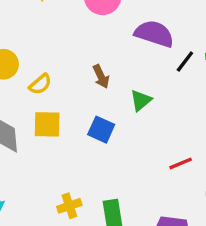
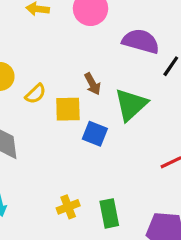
green triangle: (141, 100) -> (131, 105), size x1.6
yellow square: (47, 124) -> (68, 109), moved

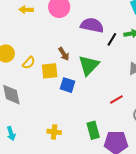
yellow cross: (68, 207) -> (54, 132), turned 32
green rectangle: (109, 213) -> (93, 130), moved

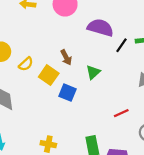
green triangle: (89, 65) -> (93, 72), size x0.6
yellow square: (50, 71) -> (49, 75), turned 36

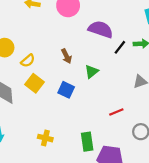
yellow square: (49, 75) -> (34, 83), moved

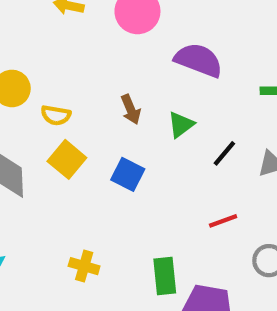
black line: (120, 47) -> (224, 153), moved
yellow semicircle: (28, 61) -> (56, 115), turned 48
green triangle: (92, 72) -> (181, 125), moved

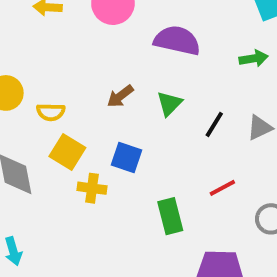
brown arrow: (131, 109) -> (120, 96), turned 84
yellow cross: (84, 266) -> (92, 188), moved
green rectangle: (165, 276) -> (170, 216), moved

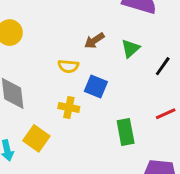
yellow semicircle: (51, 112) -> (68, 66), moved
yellow square: (67, 152) -> (36, 138), moved

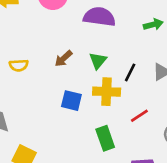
yellow semicircle: (68, 66) -> (19, 65), moved
yellow cross: (69, 108) -> (107, 92), moved, size x1.4

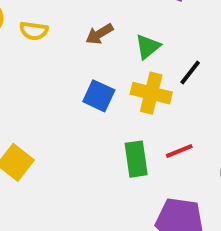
red line: (139, 116) -> (179, 151), moved

